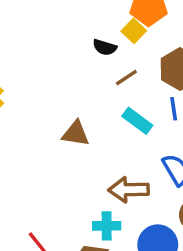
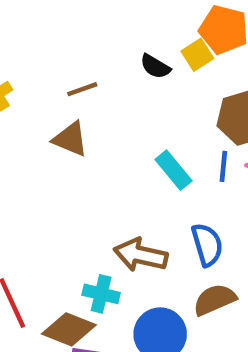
brown line: (126, 78) -> (82, 89), moved
brown triangle: (76, 134) -> (70, 139), moved

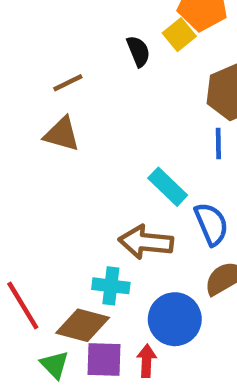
black semicircle: (155, 66) -> (138, 51), turned -136
cyan rectangle: (173, 170) -> (168, 187), moved

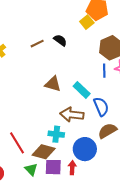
black semicircle: (138, 51) -> (60, 40), moved, turned -32
brown triangle: (62, 134) -> (53, 84), moved

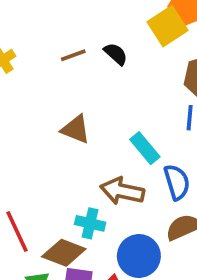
yellow square: (87, 22) -> (167, 26), size x1.5
brown triangle: (53, 84) -> (76, 129), moved

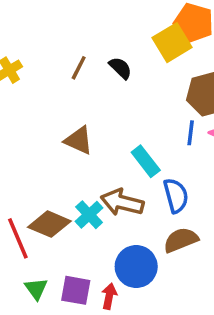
brown line: (73, 55) -> (79, 68), turned -45
cyan cross: (90, 223) -> (89, 215), moved, turned 32
brown diamond: (64, 253) -> (49, 224), moved

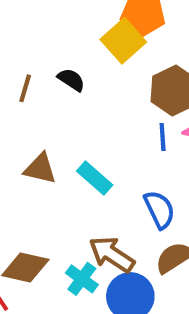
cyan rectangle: (146, 161) -> (95, 178), moved
brown arrow: (122, 202) -> (112, 254), moved, turned 30
cyan cross: (89, 215) -> (82, 279), moved

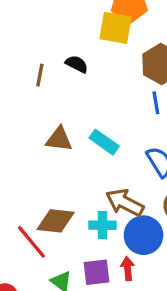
yellow square: (123, 41) -> (115, 28), turned -32
cyan cross: (82, 279) -> (103, 225), turned -30

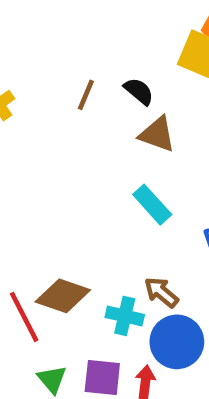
brown triangle: (59, 139) -> (157, 134), moved
brown arrow: (125, 203) -> (161, 292), size x0.7

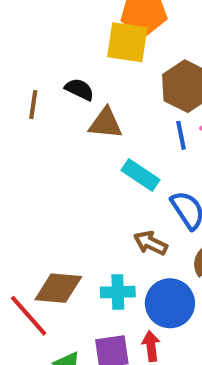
cyan rectangle: (152, 205) -> (140, 175), moved
brown arrow: (161, 292) -> (151, 243), moved

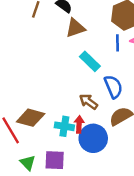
brown triangle: (105, 123) -> (75, 28), turned -35
red arrow: (151, 346) -> (79, 124), moved

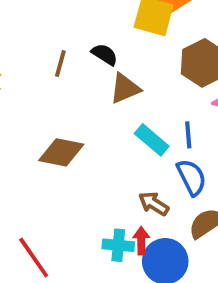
blue line: (117, 43) -> (188, 135), moved
brown diamond: (31, 118) -> (61, 152), moved

